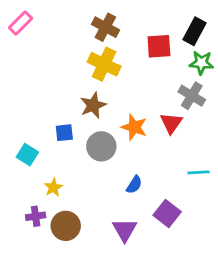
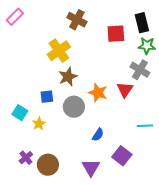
black rectangle: (195, 31) -> (142, 23), turned -42
yellow cross: (104, 64) -> (59, 51), moved, turned 30
yellow star: (53, 187) -> (39, 124), moved
purple cross: (36, 216) -> (26, 158), turned -32

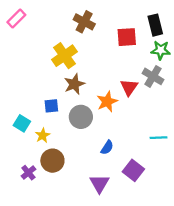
red triangle: (125, 90) -> (129, 87), moved
orange star: (98, 93) -> (107, 102), turned 30
brown circle: (48, 165) -> (52, 161), moved

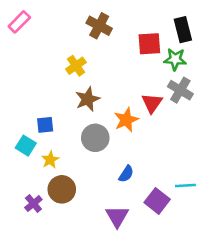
green star: (161, 50) -> (175, 59), moved
yellow cross: (64, 56) -> (76, 66), size x0.7
blue square: (51, 106) -> (45, 125), moved
cyan line: (158, 138) -> (185, 185), moved

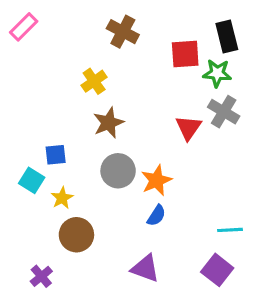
orange star: (126, 120) -> (156, 180), moved
purple square: (157, 201) -> (217, 270), moved
purple cross: (33, 204) -> (41, 276), moved
purple triangle: (117, 216) -> (145, 268), turned -40

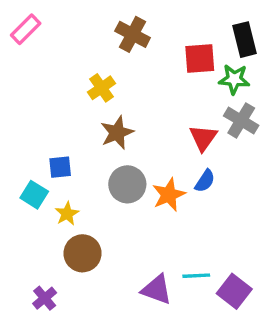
blue semicircle: (156, 216) -> (205, 181), moved
cyan line: (230, 230) -> (196, 276), moved

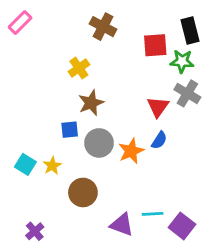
blue square: (60, 167) -> (70, 130), moved
cyan square: (34, 195) -> (25, 164), moved
brown circle: (83, 253) -> (83, 192), moved

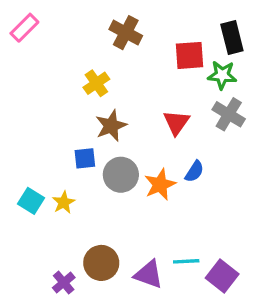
red triangle: (158, 107) -> (176, 122), moved
brown circle: (83, 192) -> (101, 263), moved
purple cross: (35, 231) -> (64, 283), moved

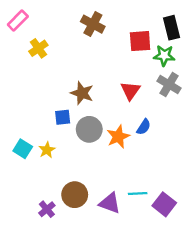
yellow cross: (96, 83) -> (38, 48), moved
brown star: (111, 126) -> (82, 93), turned -30

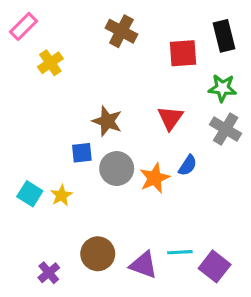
green star: (164, 56) -> (222, 88), moved
gray cross: (169, 85) -> (226, 129), moved
purple cross: (47, 209) -> (49, 273), moved

